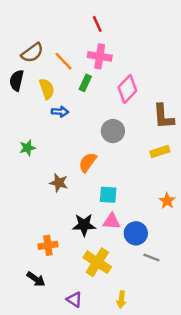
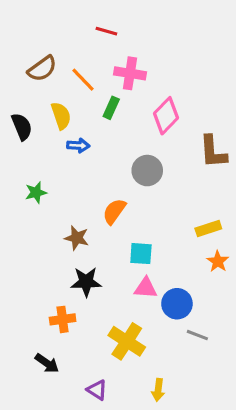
red line: (97, 24) -> (106, 31), moved, turned -49
black semicircle: (17, 80) -> (22, 127), moved, turned 145
yellow rectangle: (160, 151) -> (208, 229), moved
black star: (84, 225) -> (86, 282), moved

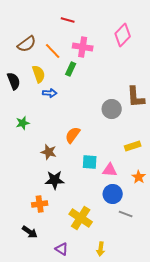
pink diamond: (166, 116) -> (123, 35), moved
gray circle: (147, 171) -> (112, 109), moved
orange star: (218, 261) -> (139, 177), moved
pink triangle: (146, 288) -> (110, 170), moved

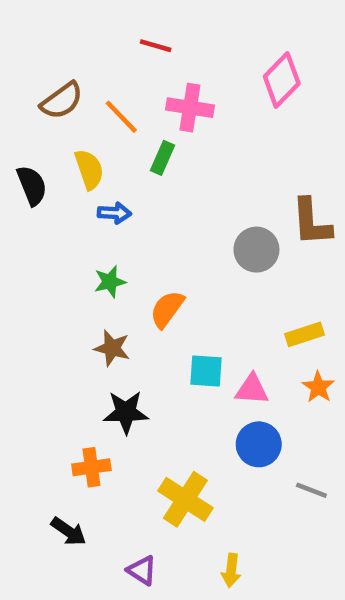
green star: (23, 123) -> (110, 282), moved
orange star: (139, 177) -> (318, 387), moved
gray line: (126, 214) -> (311, 490), moved

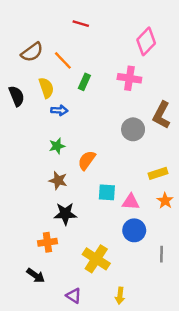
pink cross: (190, 108) -> (129, 78), moved
brown L-shape: (311, 222) -> (162, 115), turned 32
gray line: (311, 490) -> (162, 254), turned 70

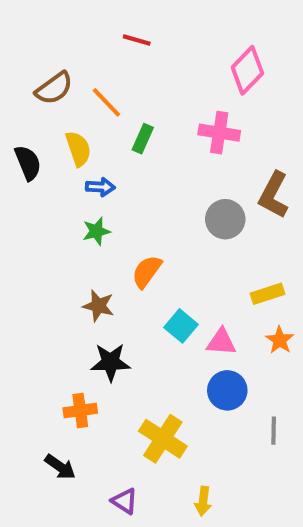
green star: (57, 146) -> (96, 231), moved
cyan square: (107, 192) -> (181, 326), turned 36

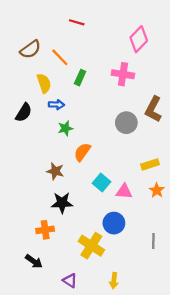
black semicircle: (28, 163) -> (24, 113), moved, turned 54
green star: (96, 231) -> (65, 128), moved
blue circle: (227, 390) -> (114, 223), moved

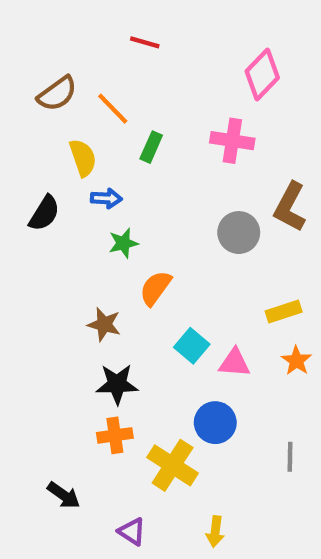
orange cross: (45, 230) -> (115, 435), moved

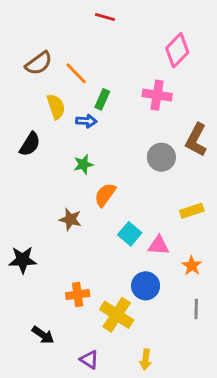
red line: (145, 42) -> (105, 17), moved
blue arrow: (106, 198) -> (86, 121), moved
orange star: (296, 361) -> (192, 266), moved
black star: (117, 384) -> (23, 260), moved

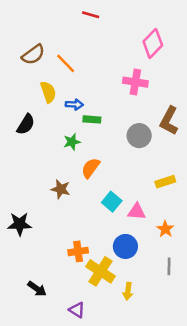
green rectangle: (102, 99) -> (92, 119), moved, turned 70
orange cross: (78, 295) -> (78, 251), moved
yellow arrow: (146, 360) -> (128, 291), moved

